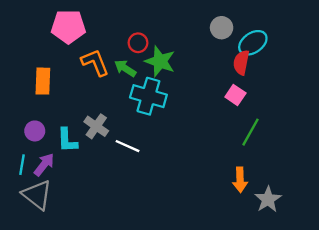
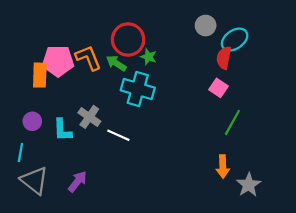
pink pentagon: (68, 27) -> (58, 61), moved
red circle: (138, 43) -> (128, 40), size x1.8
green star: (160, 61) -> (149, 57), size x0.6
purple arrow: (44, 165) -> (77, 182), moved

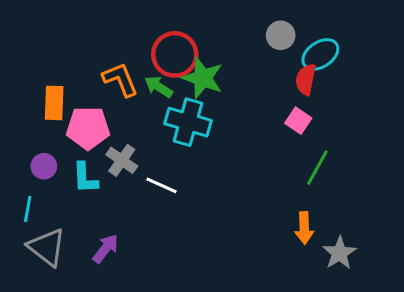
green star: (149, 57) -> (203, 78), size x1.8
pink pentagon: (58, 61) -> (88, 128), moved

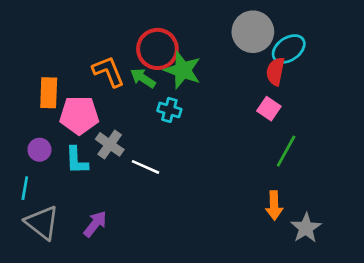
gray circle: (281, 35) -> (253, 32), size x1.6
cyan cross: (188, 122) -> (169, 110), size x0.6

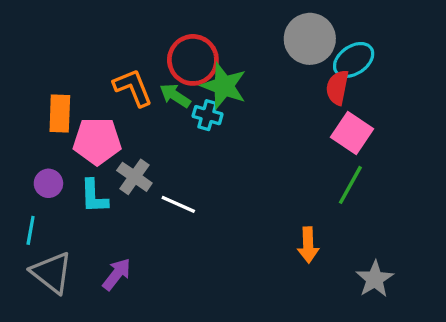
pink square: (269, 109) -> (352, 133), moved, size x1.4
cyan cross: (169, 110) -> (208, 115), moved
orange arrow: (274, 205) -> (308, 245), moved

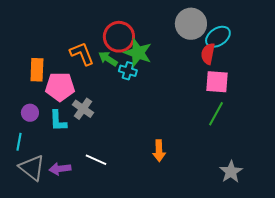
pink square: (352, 133) -> (217, 82), turned -30
white line: (178, 204) -> (96, 160), moved
orange arrow: (308, 245) -> (159, 151), moved
purple arrow: (117, 274) -> (60, 169), moved, turned -135

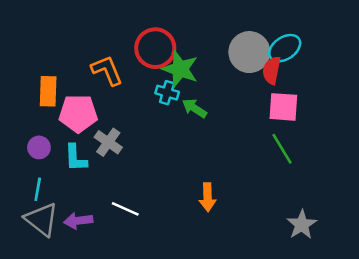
gray circle: (191, 24) -> (249, 52), moved
green arrow: (108, 59) -> (194, 108), moved
green line: (216, 114) -> (282, 149), turned -60
cyan line: (19, 142) -> (38, 189), moved

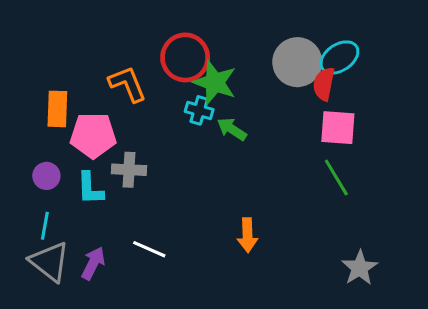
gray cross: (108, 142) -> (129, 170), turned -32
purple arrow: (78, 221) -> (93, 263), turned 124

